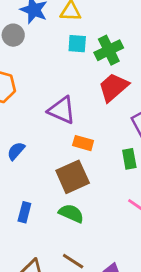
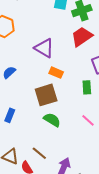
green semicircle: (71, 213) -> (52, 120), moved

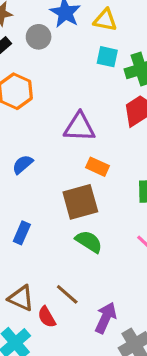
purple triangle: (44, 48) -> (79, 127), turned -30

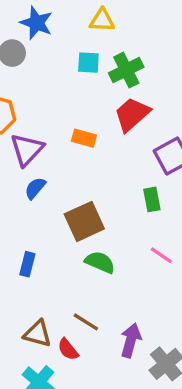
yellow triangle: (105, 20) -> (102, 20), moved
purple triangle: (79, 127) -> (27, 150), moved, turned -40
blue semicircle: (23, 164) -> (35, 188), moved
orange rectangle: (97, 167) -> (84, 138), moved

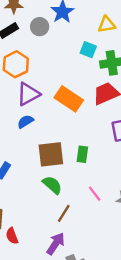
yellow triangle: (102, 20) -> (107, 25), turned -30
orange rectangle: (84, 138) -> (69, 99), size x1.6
green rectangle: (152, 199) -> (82, 154), moved
brown line: (86, 322) -> (64, 213), moved, turned 72

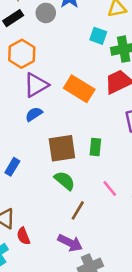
purple arrow: (56, 244) -> (70, 243), turned 85

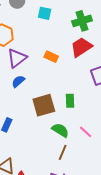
cyan square: (98, 36) -> (45, 13), moved
orange rectangle: (79, 89) -> (51, 57), size x0.6
green semicircle: (65, 181) -> (60, 130), moved

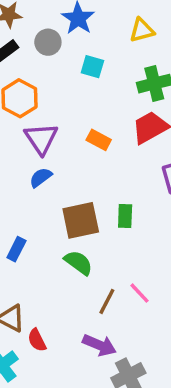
purple triangle: (17, 58) -> (41, 138), turned -30
green semicircle: (60, 130) -> (78, 263), moved
pink line: (86, 132) -> (140, 293), moved

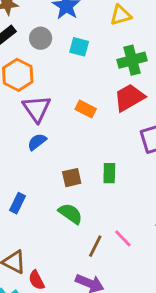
gray circle: (48, 42) -> (41, 38), moved
brown square: (81, 220) -> (72, 178), size x0.6

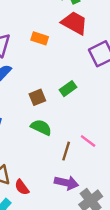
red trapezoid: (129, 97) -> (74, 23), turned 68
green rectangle: (109, 173) -> (68, 89), turned 63

